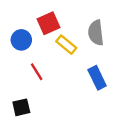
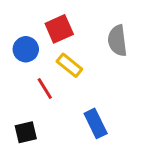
yellow rectangle: (66, 45) -> (69, 65), moved
blue rectangle: (97, 78) -> (96, 123), moved

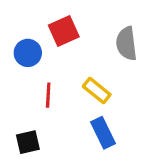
yellow rectangle: (69, 65) -> (97, 90), moved
red line: (45, 89) -> (48, 95), turned 35

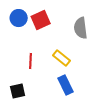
blue circle: (28, 53) -> (19, 18), moved

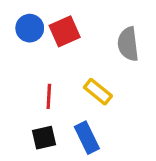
blue rectangle: (66, 85) -> (87, 138), moved
black square: (18, 91) -> (44, 138), moved

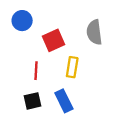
red square: (65, 31) -> (54, 40), moved
yellow rectangle: (98, 92) -> (72, 67), turned 60

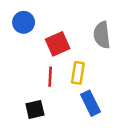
red line: (36, 71) -> (50, 77), moved
blue rectangle: (64, 101) -> (91, 103), moved

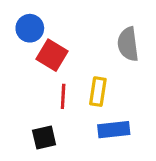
red square: (58, 44) -> (52, 55), moved, turned -35
blue rectangle: (91, 103) -> (114, 130), turned -70

